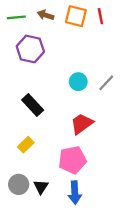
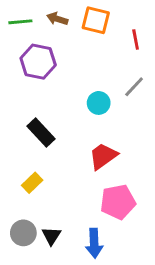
red line: (100, 16) -> (136, 39), moved
gray line: (106, 83) -> (134, 87), moved
pink pentagon: (72, 160) -> (118, 202), moved

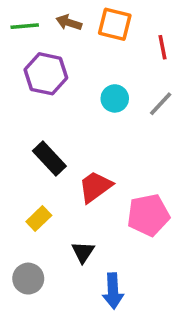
cyan circle: (99, 103) -> (115, 98), moved
red trapezoid: (103, 156) -> (95, 187), moved
pink pentagon: (118, 202) -> (148, 215), moved
black triangle: (51, 236) -> (83, 252), moved

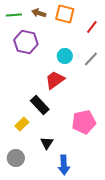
red line: (162, 47) -> (92, 27), turned 48
black rectangle: (49, 158) -> (40, 105), moved
red trapezoid: (95, 187) -> (55, 80), moved

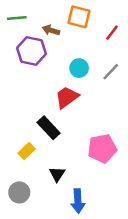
brown arrow: (39, 13) -> (51, 30), moved

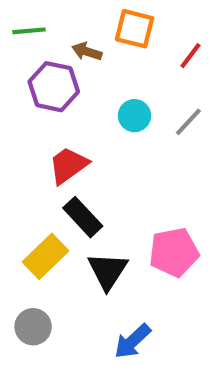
red trapezoid: (67, 97) -> (68, 165), moved
yellow rectangle: (27, 151) -> (46, 256), size x1.5
black triangle: (57, 174) -> (108, 271), moved, size x1.5
blue arrow: (78, 201) -> (132, 341), turned 50

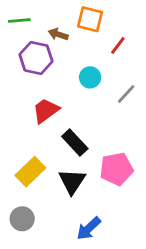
red line: (190, 56) -> (118, 45), moved
gray line: (188, 122) -> (126, 94), moved
black rectangle: (83, 217) -> (75, 143), moved

